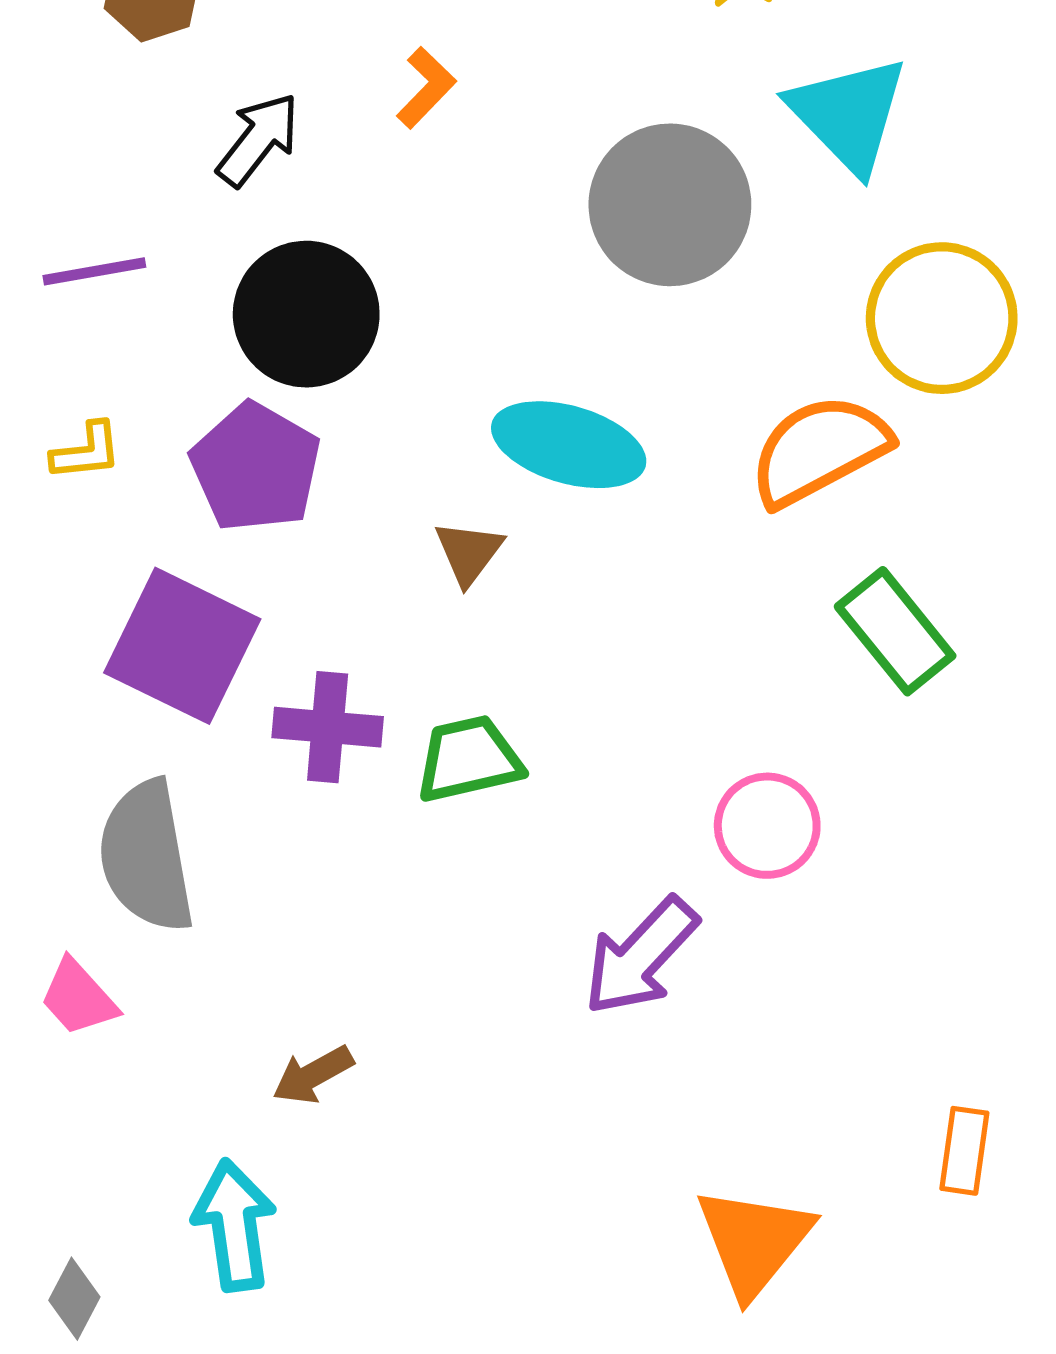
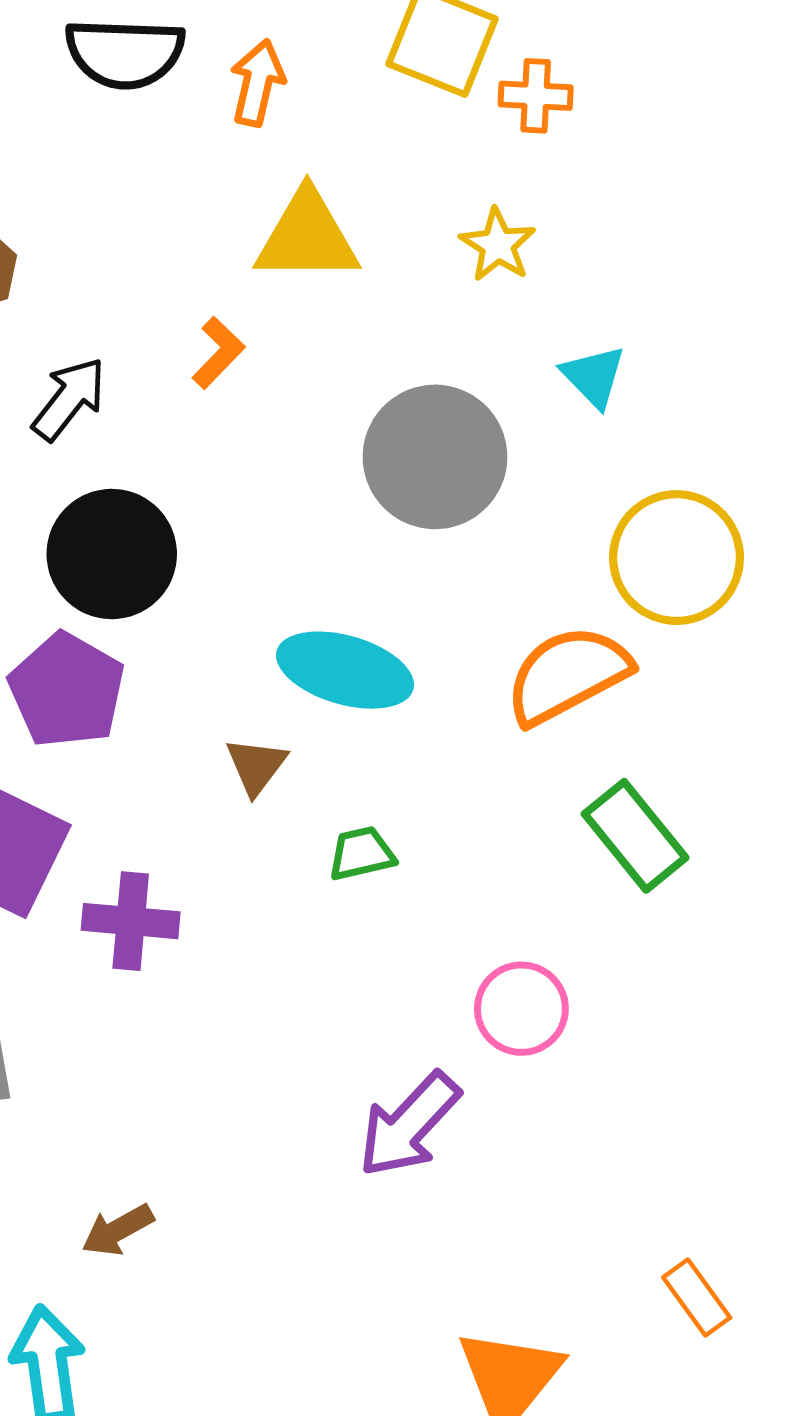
cyan triangle: (848, 114) -> (594, 376), size x0.6
green trapezoid: (469, 759) -> (362, 854), moved, size x0.7
orange rectangle: (964, 1151) -> (697, 1298), turned -44

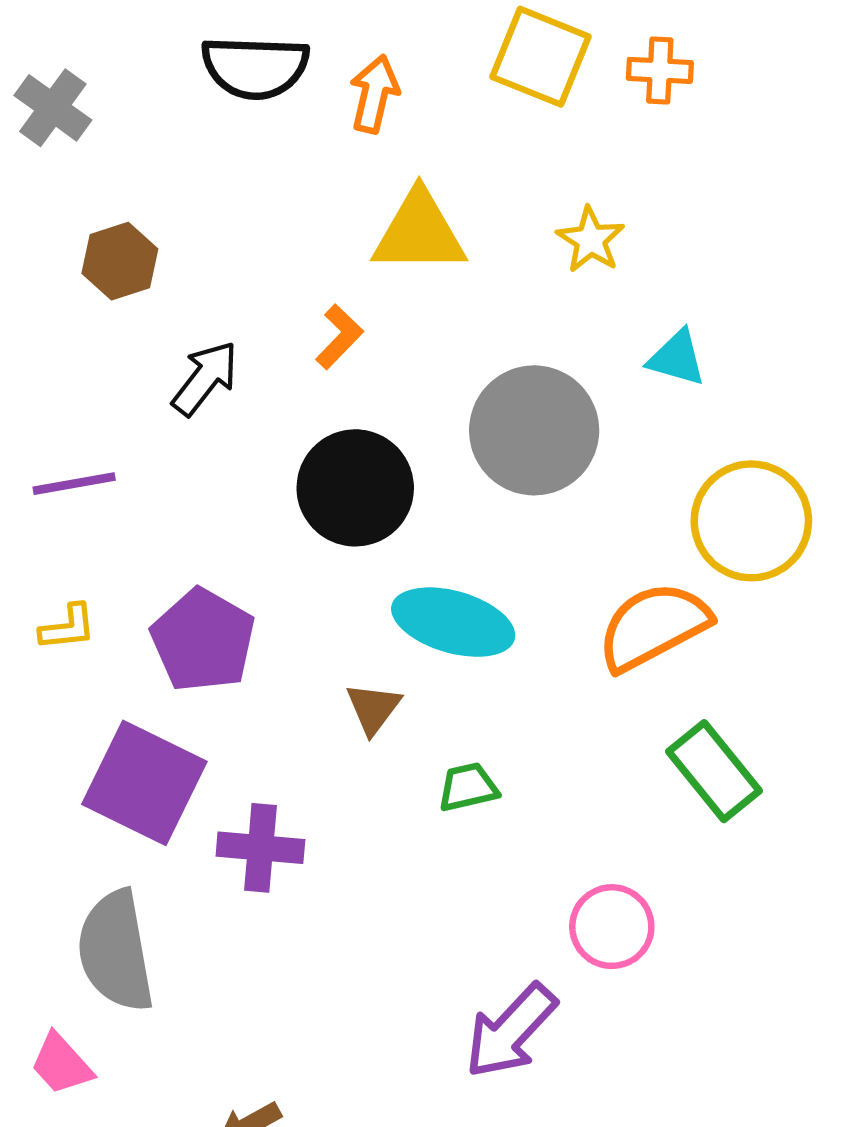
orange cross: (536, 96) -> (660, 70), moved
cyan triangle: (594, 376) -> (677, 358), turned -30
black circle: (112, 554) -> (355, 488), moved

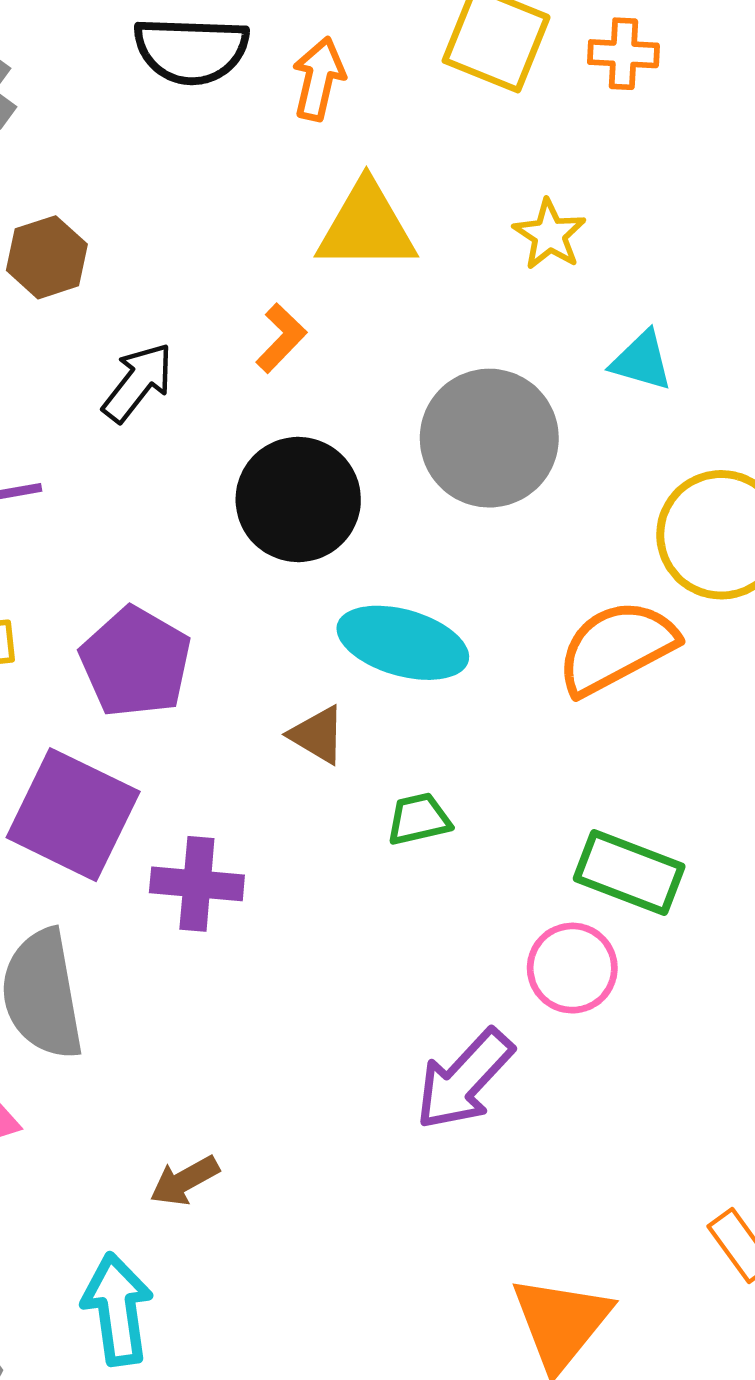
brown triangle: (373, 708) -> (318, 735), turned -36
green rectangle: (714, 771) -> (629, 873), moved, turned -30

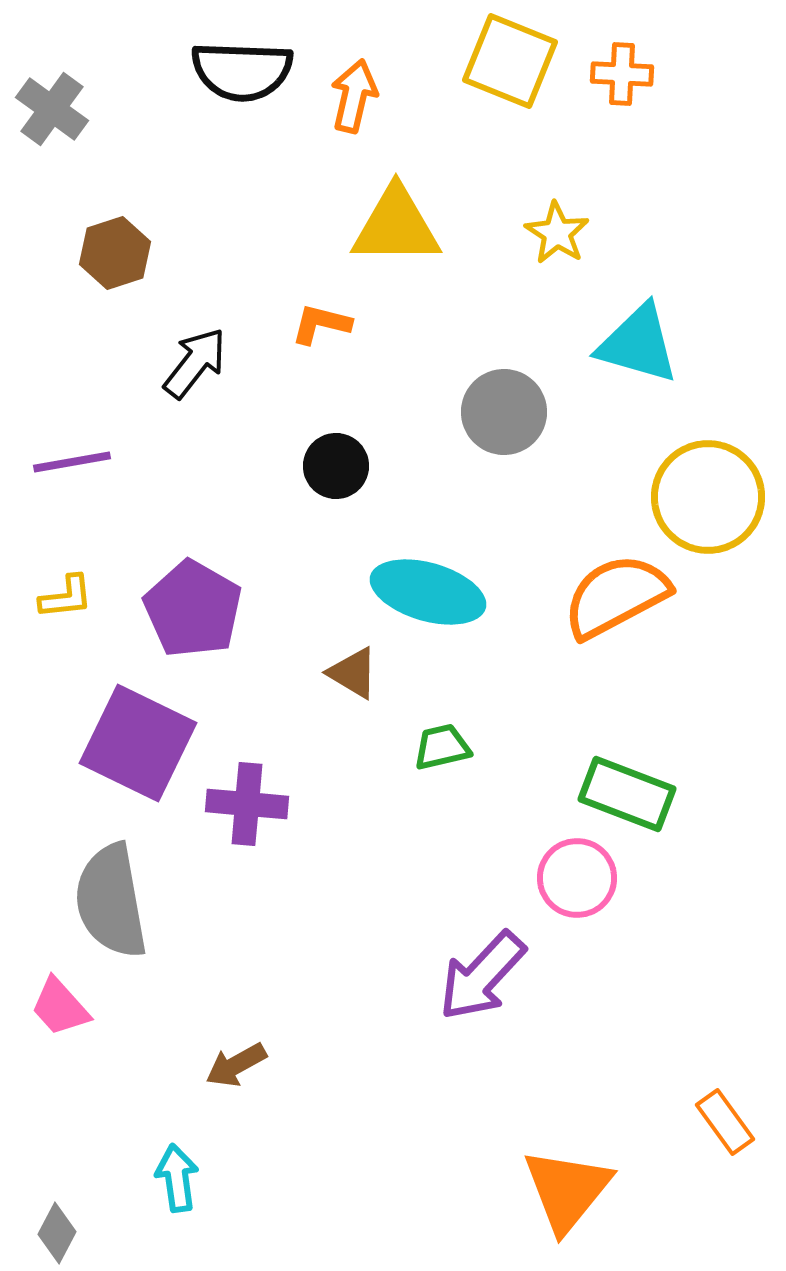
orange L-shape: (281, 338) -> (321, 324), turned -120
cyan triangle: (642, 361) -> (638, 344), size x1.5
gray circle: (489, 438) -> (504, 412), size x0.7
black circle: (298, 500) -> (336, 466), size x0.6
cyan arrow: (117, 1309) -> (177, 1178), size x0.7

